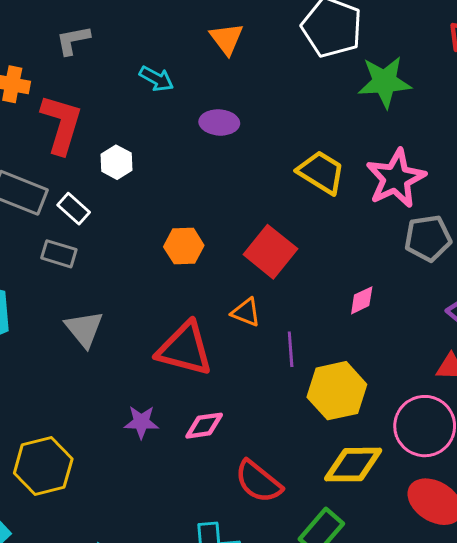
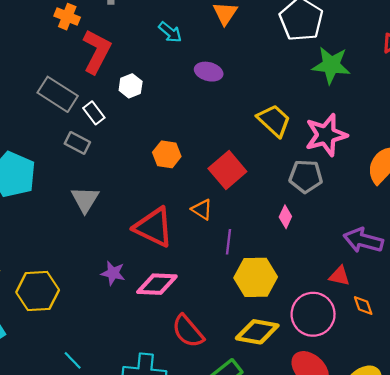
gray pentagon: (428, 238) -> (306, 176), moved
pink diamond: (362, 300) -> (285, 217), turned -50
pink diamond: (204, 426) -> (157, 284), size x1.4

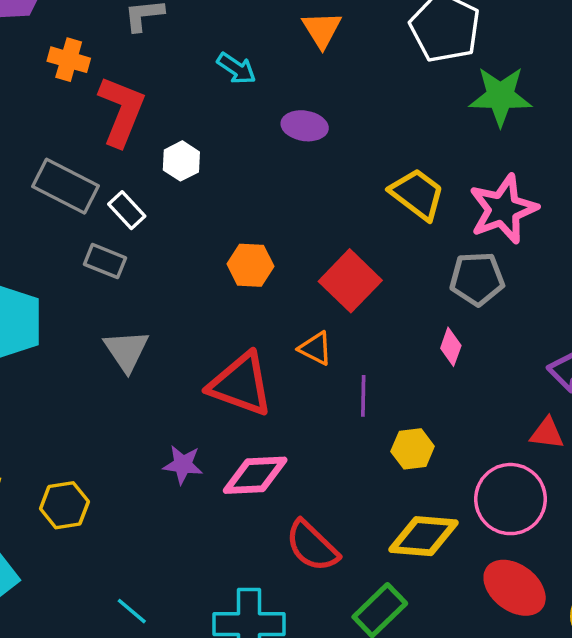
yellow hexagon: (256, 277) -> (413, 449), size x0.6
yellow hexagon: (38, 291) -> (64, 505), size x0.7

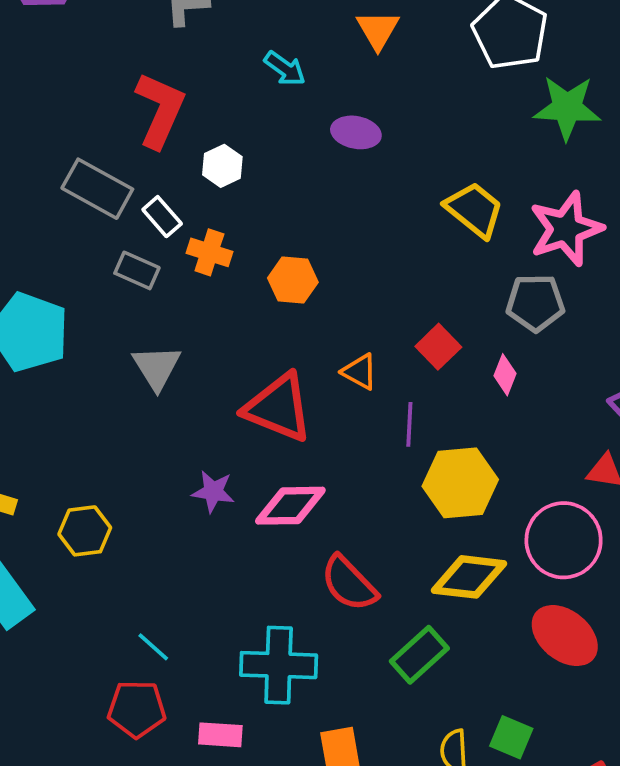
orange cross: (69, 60) -> (209, 252), moved
red square: (350, 281) -> (438, 347), moved, size x0.7
yellow hexagon: (413, 449) -> (460, 483), size x1.6

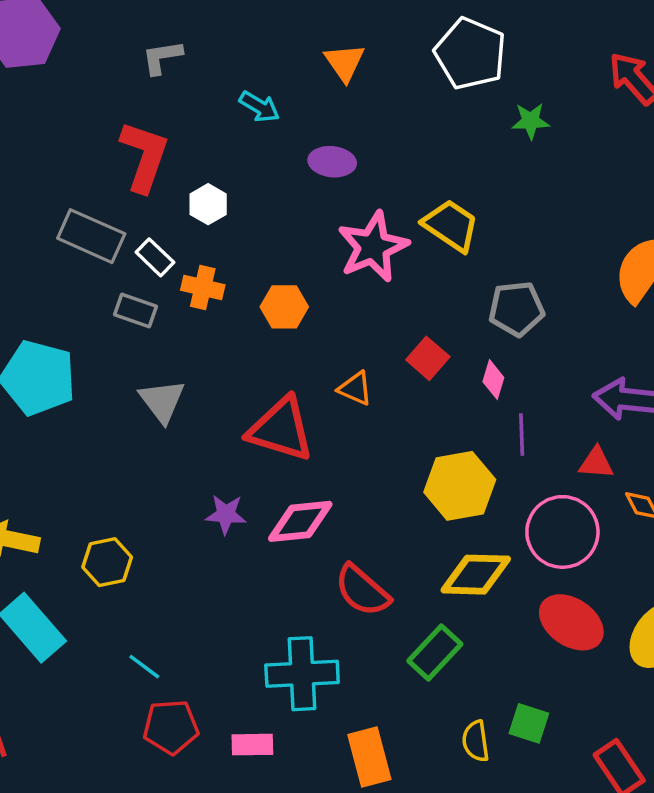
green star: (567, 108) -> (531, 121), size x0.6
pink star: (566, 229) -> (373, 247), moved
purple line: (409, 424) -> (522, 435), moved
cyan line: (153, 647) -> (144, 667), moved

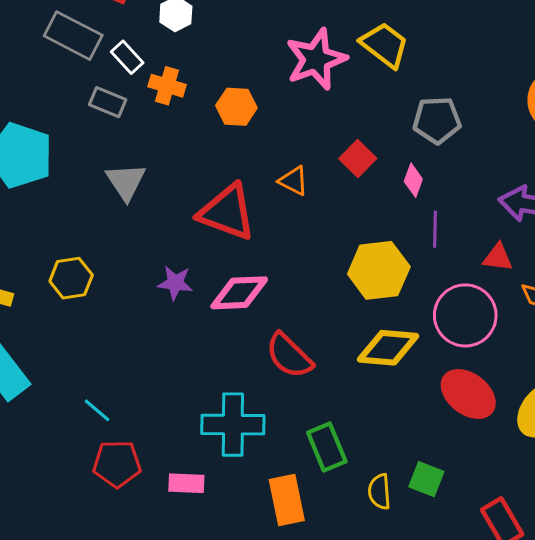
yellow hexagon: (107, 562) -> (71, 278), moved
green rectangle: (435, 652) -> (327, 447), moved, turned -69

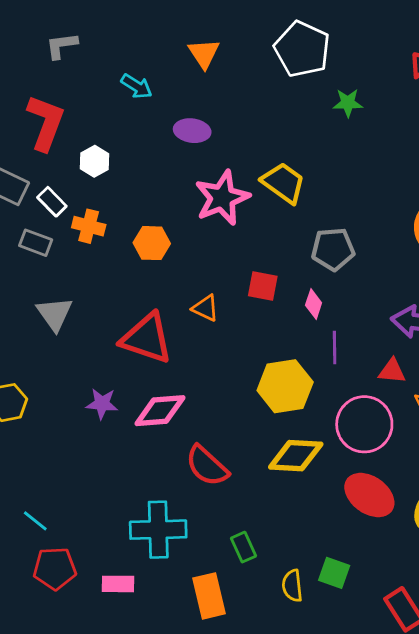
red square: (358, 158) -> (263, 286), turned -32
green rectangle: (327, 447) -> (244, 547), size x0.7

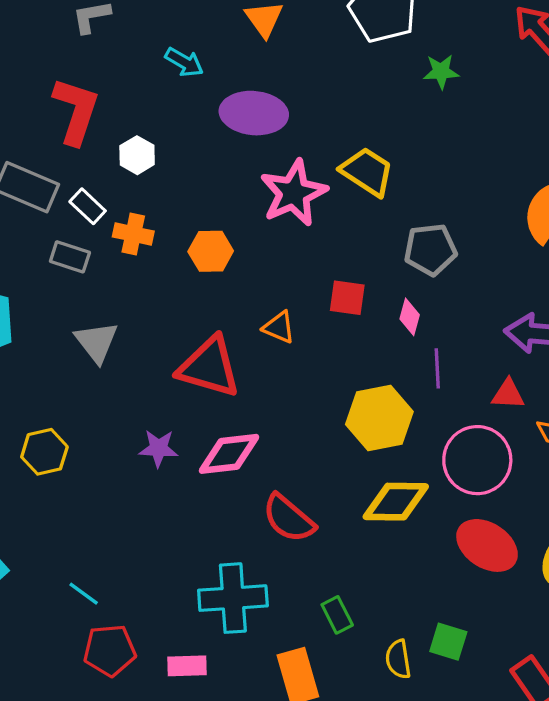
purple ellipse: (192, 131) -> (254, 113), size x1.5

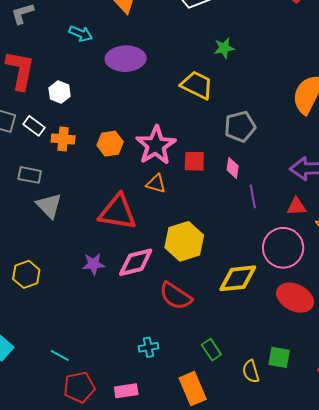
green star: (441, 72) -> (224, 48), moved
pink star: (294, 193) -> (156, 145), moved
gray rectangle: (70, 257) -> (30, 175), moved
yellow hexagon: (379, 418) -> (184, 241), moved
cyan cross: (233, 598) -> (148, 347), size x0.5

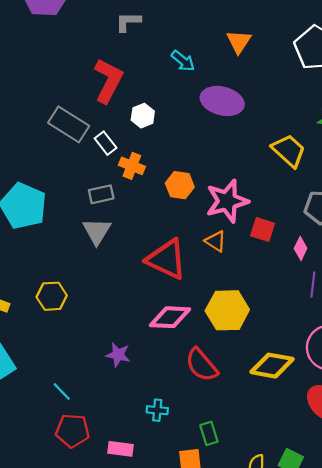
gray rectangle: (30, 175) -> (101, 194), moved, turned -40
purple star: (94, 264) -> (118, 355), moved
green rectangle: (211, 350) -> (209, 433), moved

